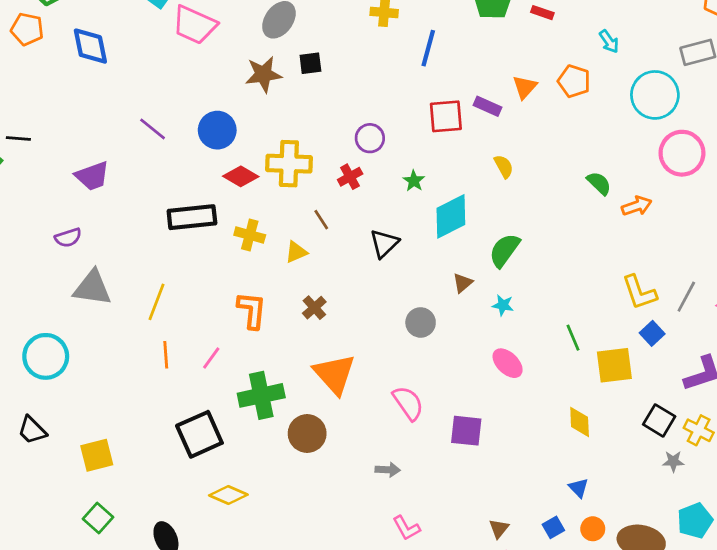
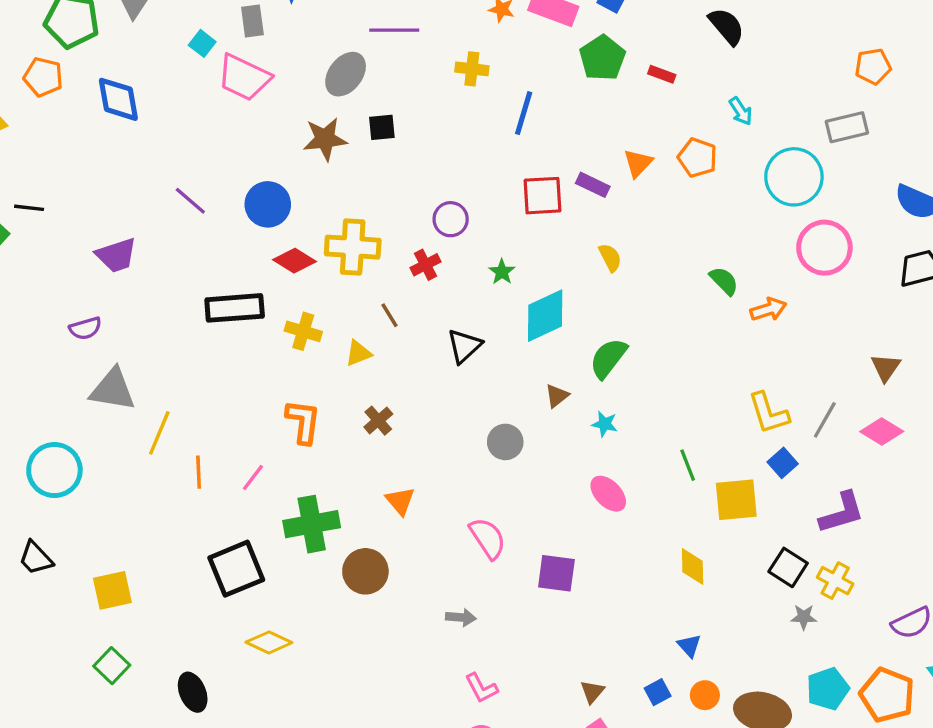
yellow line: (156, 302) -> (159, 433), moved
orange triangle: (334, 374) -> (400, 501), size x0.6

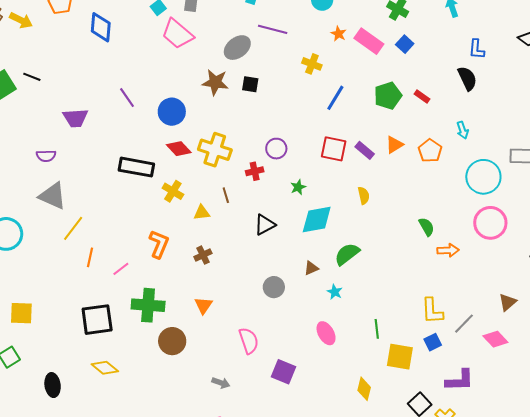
green pentagon: (602, 58) -> (388, 96), moved

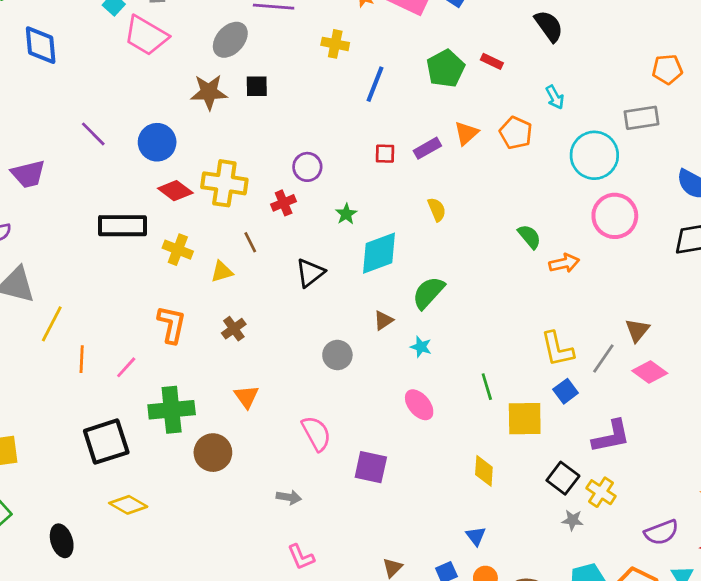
red square: (334, 149) -> (385, 154), size x0.6
purple rectangle: (365, 150) -> (427, 148), turned -60
brown triangle: (508, 302) -> (637, 330), moved

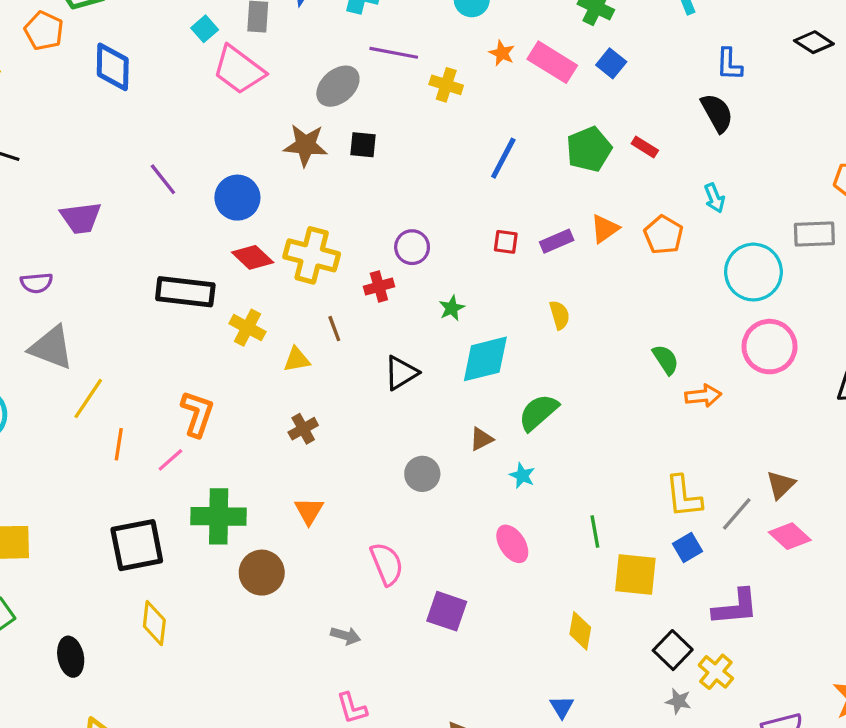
yellow cross: (335, 44) -> (446, 85), moved
orange L-shape: (172, 324) -> (197, 414), moved
yellow diamond: (128, 505) -> (154, 623), turned 60

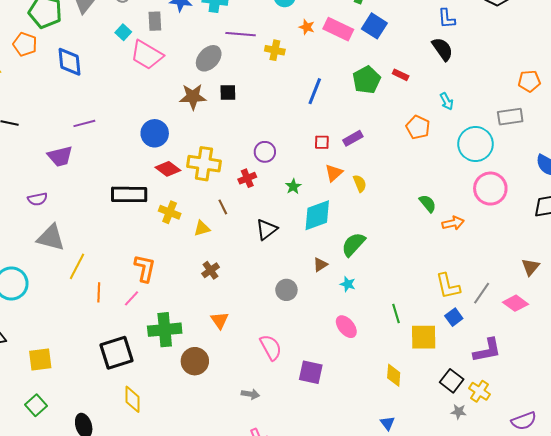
blue square: (611, 63) -> (374, 26), size x1.4
purple line: (163, 179) -> (84, 123), moved, turned -60
orange triangle: (605, 229) -> (334, 173), moved
brown triangle: (781, 485) -> (530, 267), moved

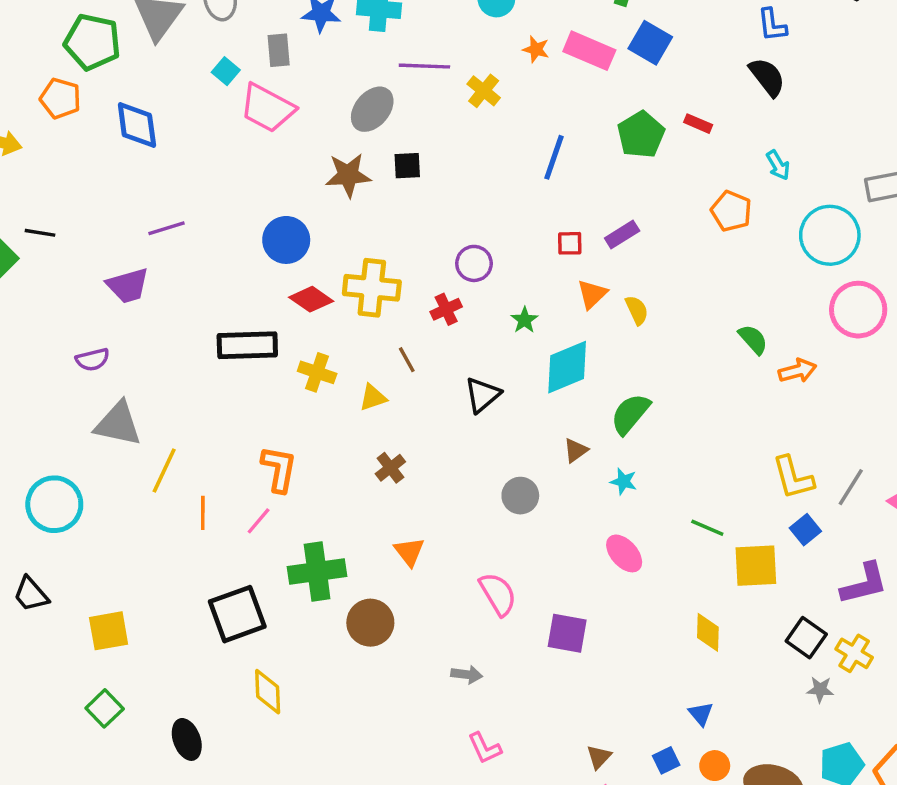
yellow cross: (275, 50) -> (484, 91), turned 30
green line: (396, 314) -> (707, 528), turned -48

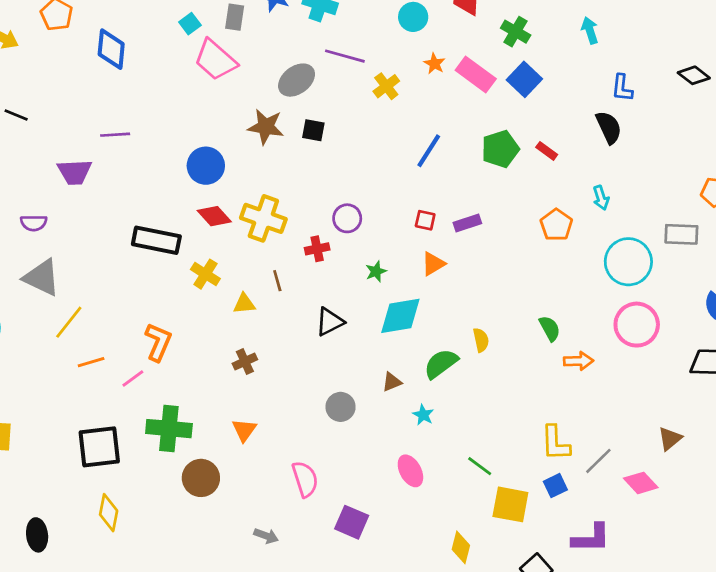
yellow semicircle: (637, 310) -> (481, 340), moved
orange line: (203, 513) -> (91, 362), turned 60

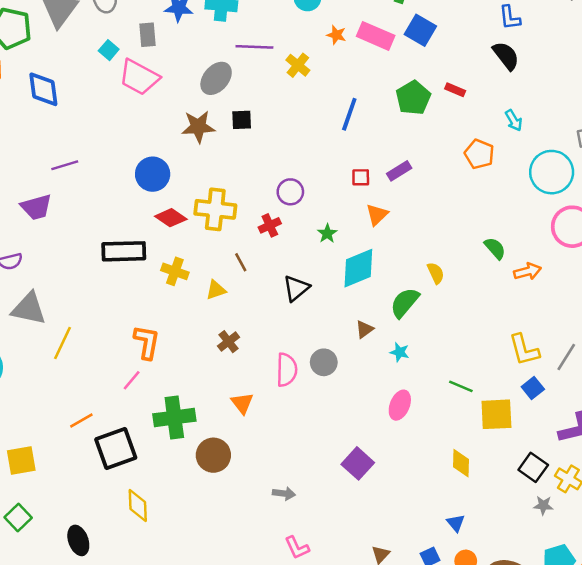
orange line: (91, 362) -> (81, 420), moved
pink ellipse: (410, 471) -> (400, 405), turned 64
pink semicircle: (305, 479) -> (287, 370), moved, turned 32
purple square: (352, 522) -> (358, 463), turned 32

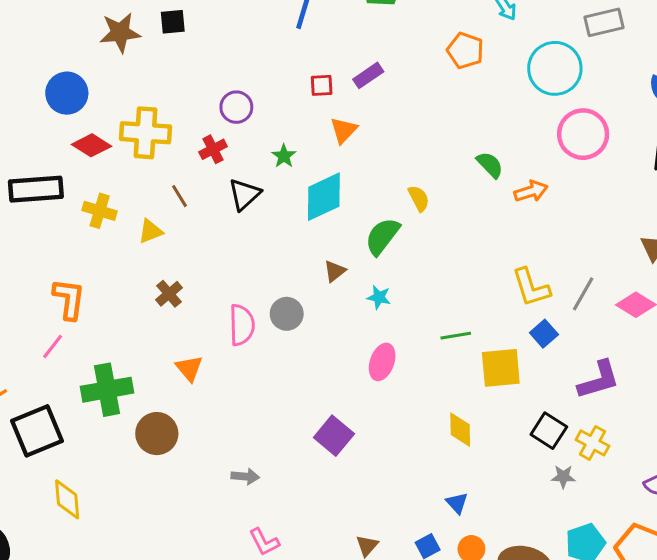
black triangle: (296, 288) -> (244, 194), moved
green line: (461, 386) -> (456, 336), turned -30

